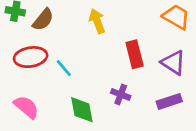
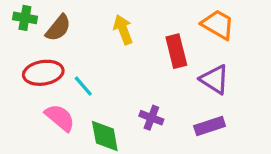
red rectangle: (135, 54) -> (176, 51), moved
pink semicircle: (26, 107) -> (60, 118), moved

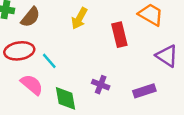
yellow arrow: (123, 30) -> (79, 18), turned -130
purple triangle: (215, 79) -> (167, 56), moved

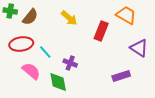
yellow arrow: (79, 18) -> (69, 18), turned -78
red rectangle: (119, 35) -> (101, 31), turned 36
purple cross: (101, 85) -> (70, 63), moved

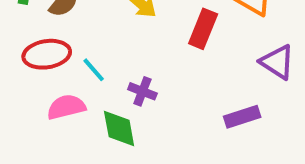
pink semicircle: (31, 71) -> (66, 107), turned -54

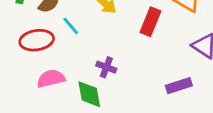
cyan line: (94, 70) -> (71, 26), moved

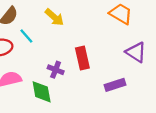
red rectangle: (150, 22) -> (82, 58), moved, turned -35

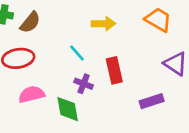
yellow arrow: (54, 17) -> (104, 24), moved, turned -42
cyan line: (26, 36) -> (77, 53), moved

